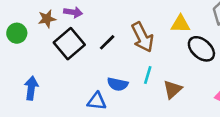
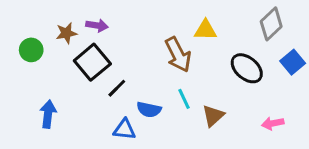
yellow triangle: (180, 24) -> (205, 30), moved
black line: (107, 42) -> (117, 88), moved
cyan line: (148, 75) -> (184, 99), turned -42

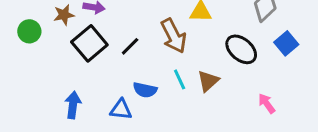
black line: (117, 88) -> (130, 46), moved
blue arrow: (48, 114) -> (73, 105), moved
brown triangle: (213, 116) -> (208, 81), moved
pink arrow: (273, 123) -> (267, 103), turned 65

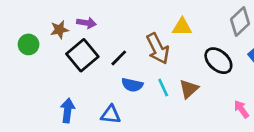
blue semicircle: (145, 90) -> (132, 85), moved

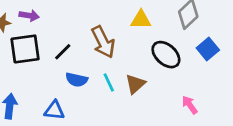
yellow triangle: (182, 27) -> (141, 20), moved
black square: (82, 55) -> (25, 49), turned 32

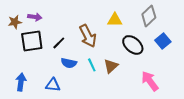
pink arrow: (190, 105) -> (150, 81), size x1.5

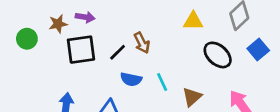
brown arrow: (88, 36) -> (142, 43), moved, size x0.7
brown triangle: (111, 66) -> (192, 97), moved

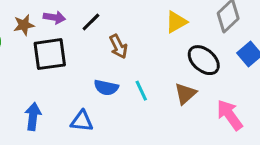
yellow triangle: (193, 21) -> (176, 22), turned -30
black line: (118, 52) -> (91, 22), moved
brown triangle: (192, 97) -> (185, 94), moved

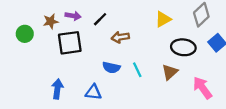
brown arrow: (118, 46) -> (120, 37), turned 108
black ellipse: (204, 60) -> (183, 47), turned -35

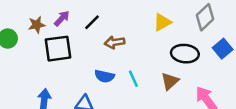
purple arrow: (73, 16) -> (62, 18), turned -56

